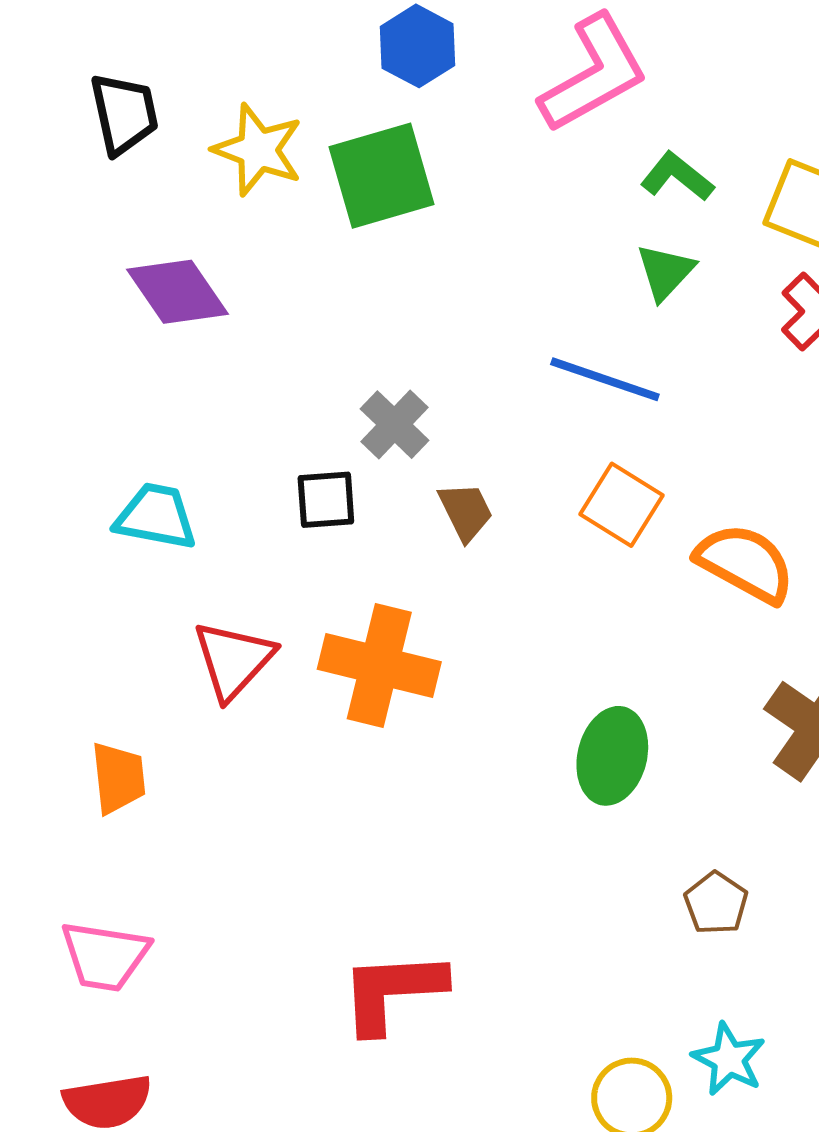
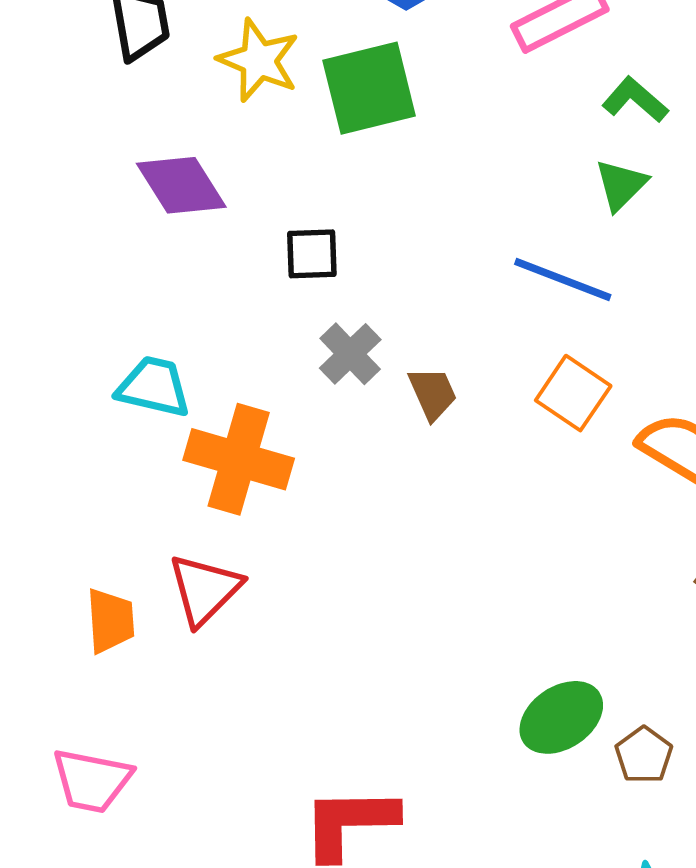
gray cross: (395, 425) -> (350, 354), moved
black square: (326, 500) -> (312, 254), moved
red triangle: (233, 660) -> (205, 589), moved
orange cross: (379, 666) -> (239, 459), moved
green ellipse: (612, 756) -> (561, 717), moved, turned 40

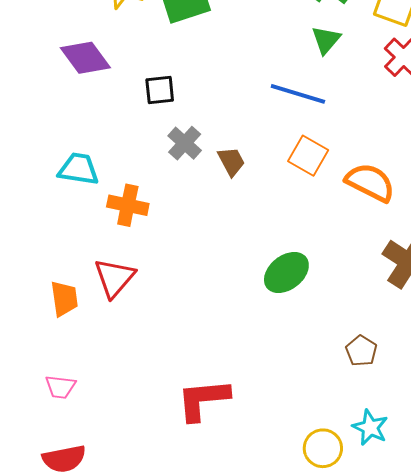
orange cross: (239, 459) -> (128, 205), size x0.7
green ellipse: (561, 717) -> (286, 272), moved
pink trapezoid: (92, 781) -> (60, 387), size x0.7

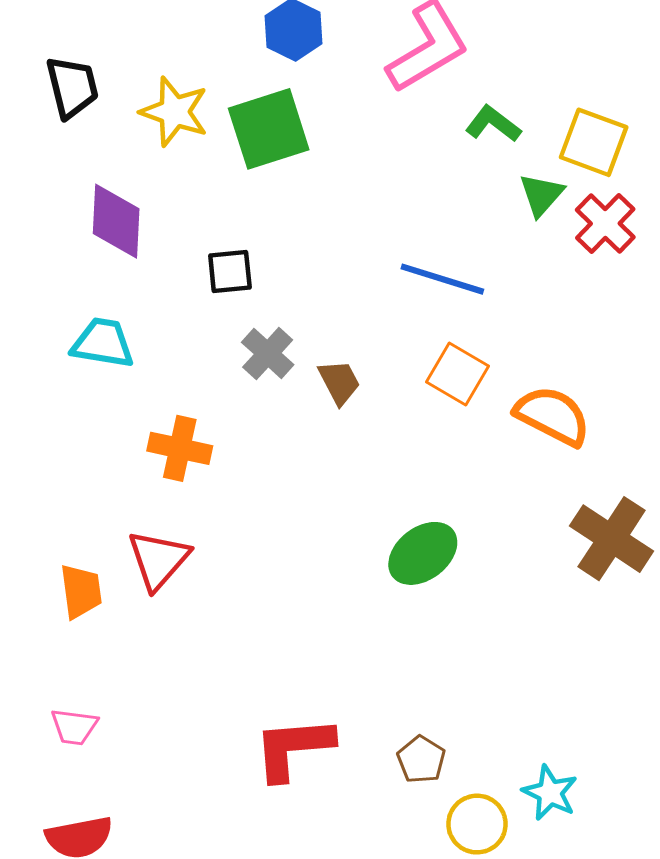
green triangle: (326, 40) -> (541, 195), moved
purple diamond: (85, 58) -> (116, 221), turned 39
cyan trapezoid: (78, 169) -> (103, 343), moved
brown pentagon: (361, 351) -> (421, 760), moved

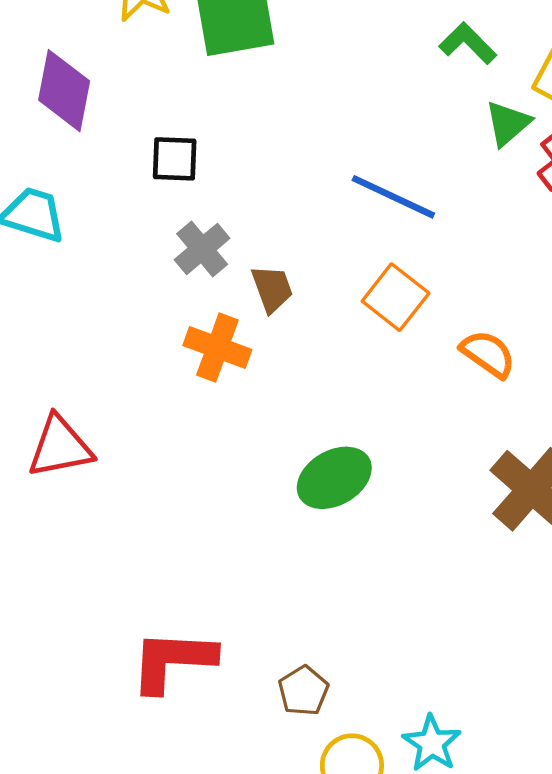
orange semicircle: (553, 416) -> (488, 354), size x0.7
orange cross: (180, 448) -> (217, 347), moved
red triangle: (158, 560) -> (60, 447), turned 30

